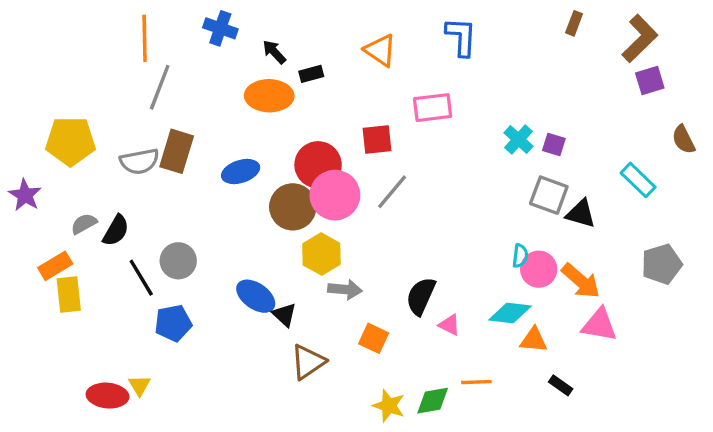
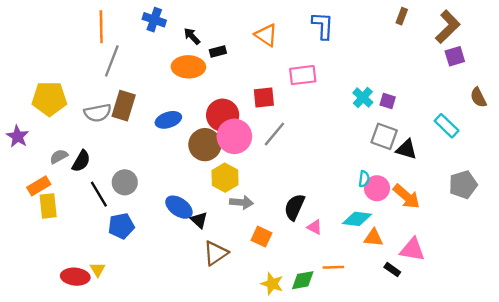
pink triangle: (599, 325) -> (412, 250), moved

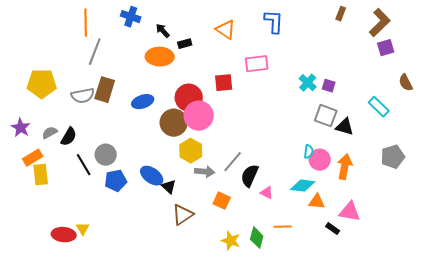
gray line: (274, 134) -> (233, 162), moved
purple star: (17, 136) -> (21, 128), moved
orange arrow: (406, 196) -> (345, 167), turned -120
blue pentagon: (121, 226) -> (116, 181), moved
green diamond: (303, 280) -> (257, 238), turned -65

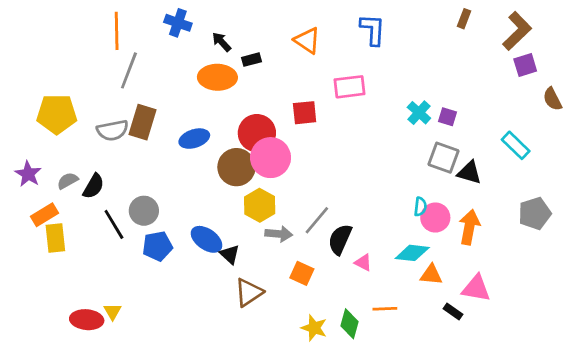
brown semicircle: (406, 83) -> (552, 99), moved

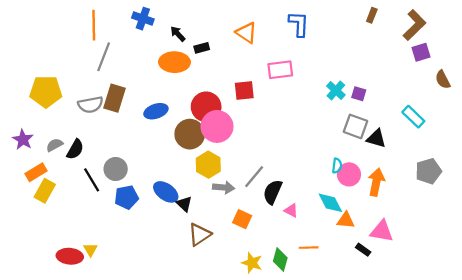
yellow rectangle: (55, 238) -> (45, 191), turned 35
cyan diamond: (412, 253) -> (330, 203), turned 56

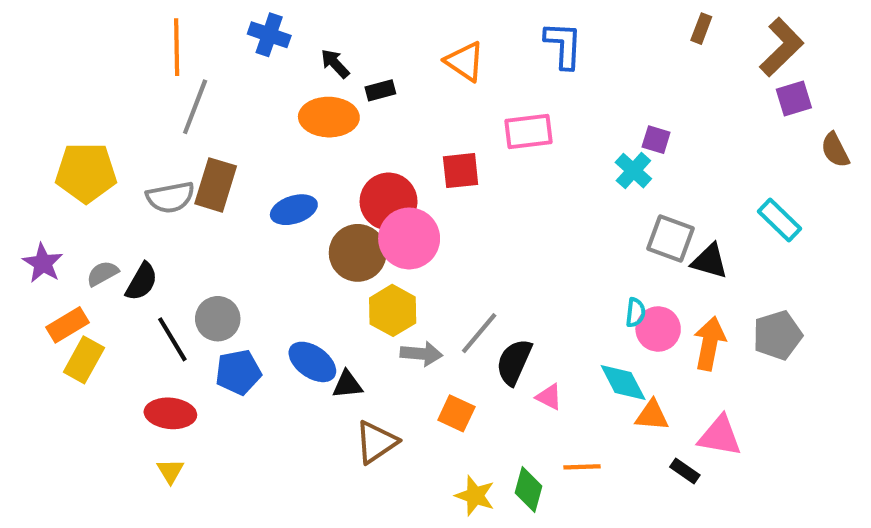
purple square: (359, 94) -> (656, 140), moved
gray pentagon: (429, 171) -> (777, 335), moved
black triangle: (184, 204) -> (347, 385), turned -49
red ellipse: (70, 256) -> (170, 413), moved

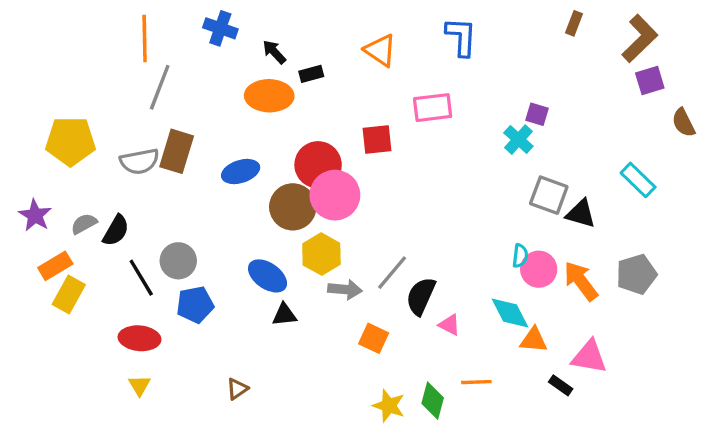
orange arrow: (710, 343) -> (581, 281), turned -48
blue ellipse: (312, 362) -> (268, 276), moved
brown triangle: (376, 442) -> (237, 389), moved, size x0.6

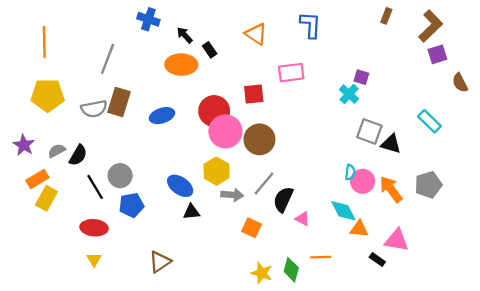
orange line: (145, 38) -> (44, 42), moved
black rectangle: (311, 74) -> (210, 50), turned 70
brown circle: (293, 207) -> (259, 139), moved
brown triangle: (237, 389) -> (160, 262), size x1.5

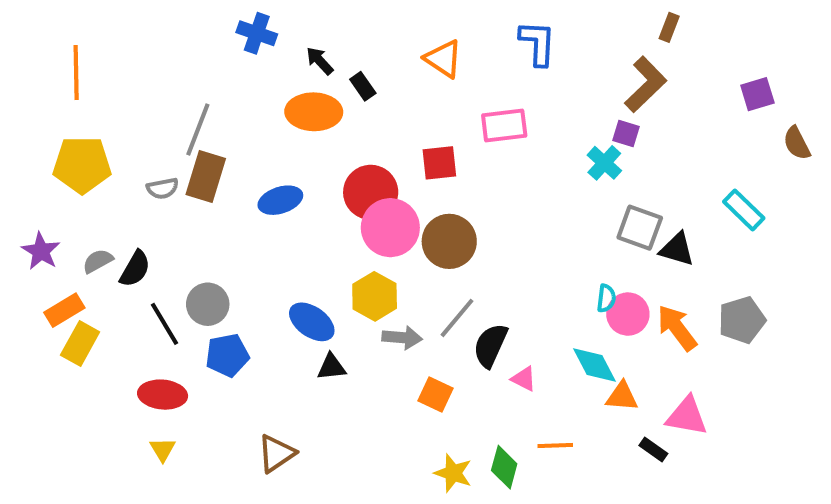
brown L-shape: (431, 26) -> (646, 84), moved
gray line: (108, 59) -> (198, 129), moved
gray semicircle: (94, 109) -> (163, 188), size x0.7

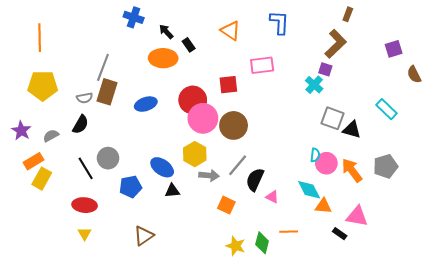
black semicircle: (135, 269) -> (80, 124), moved
blue pentagon: (227, 355) -> (130, 187), moved

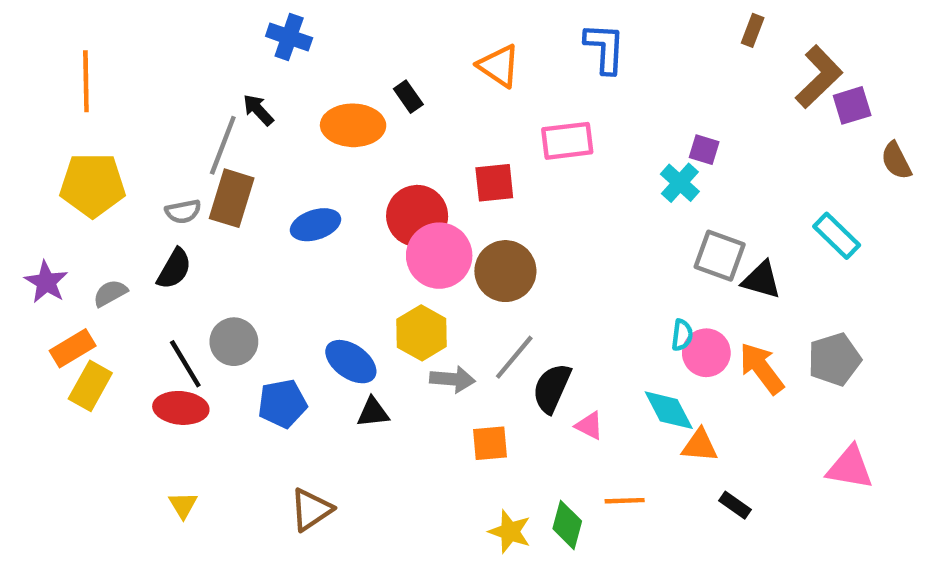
black arrow: (166, 32) -> (258, 110), moved
brown L-shape: (336, 44) -> (819, 77), moved
red ellipse: (85, 205) -> (181, 408), moved
orange square: (226, 205) -> (490, 443), turned -30
pink triangle: (357, 216) -> (850, 468), moved

